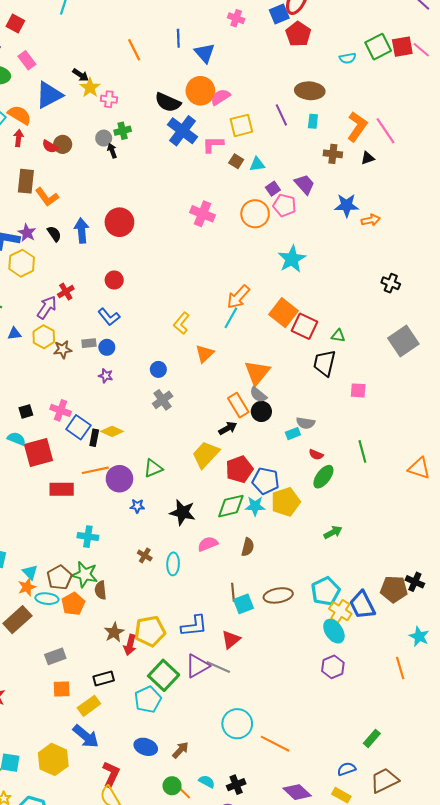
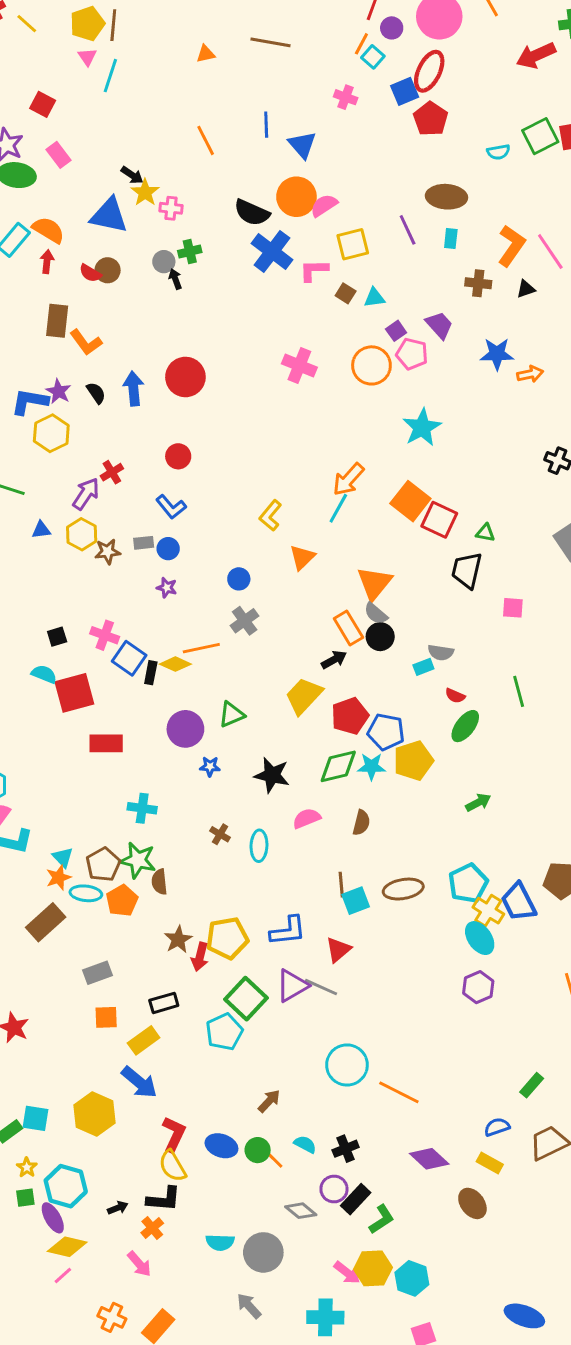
blue triangle: (49, 95) -> (109, 215), moved, turned 40
orange line: (95, 470) -> (201, 648), moved
blue ellipse: (146, 747) -> (221, 1146), moved

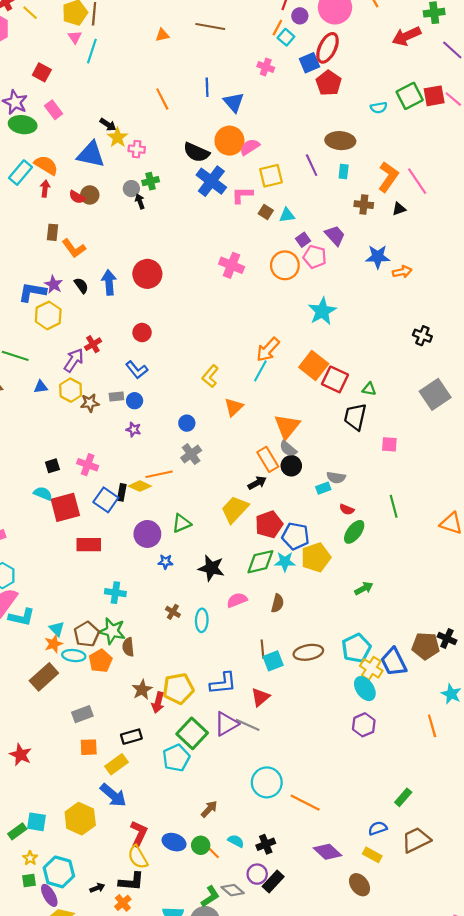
brown rectangle: (57, 321) -> (52, 232), size x0.7
blue square: (129, 658) -> (106, 500), moved
green L-shape: (382, 1219) -> (210, 896), moved

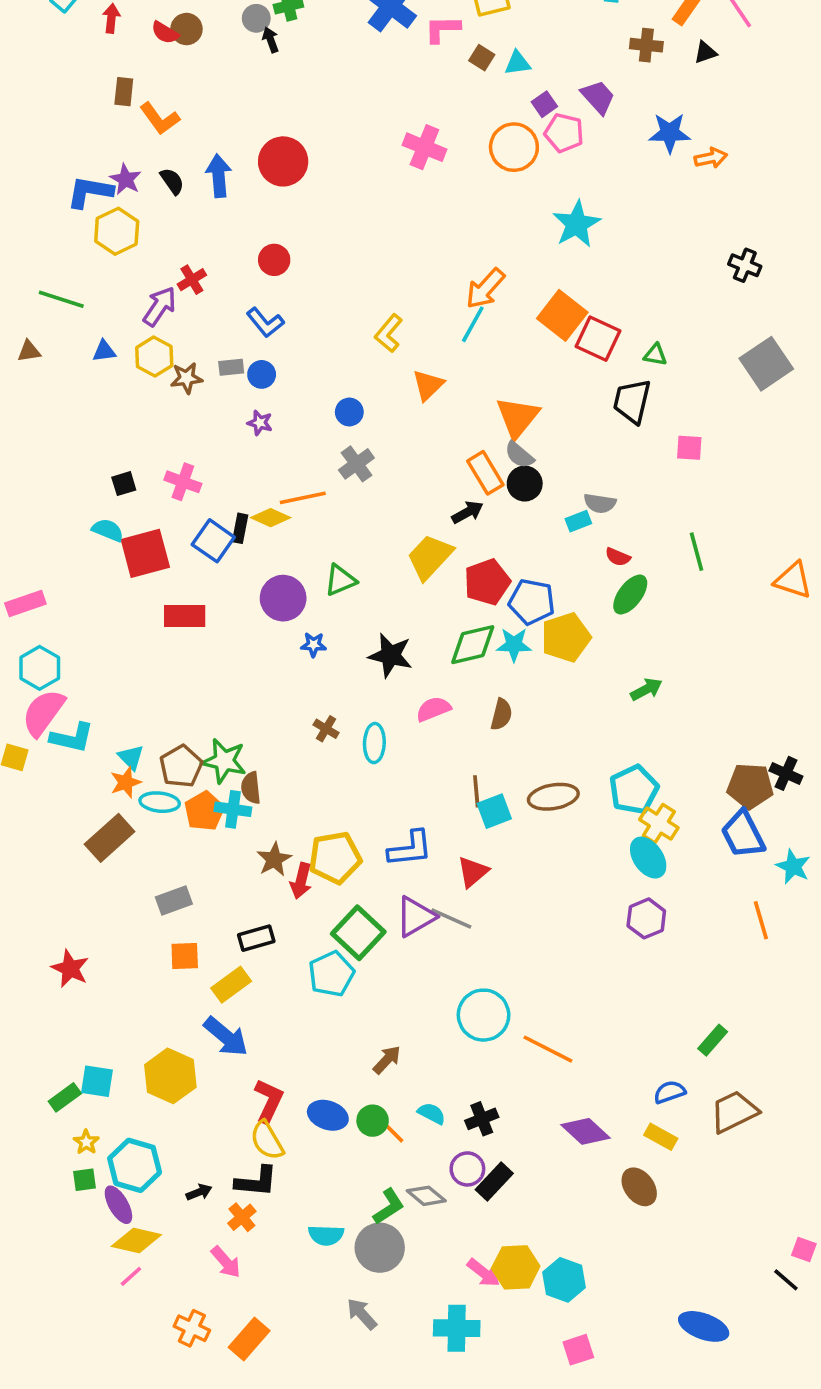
cyan cross: (115, 593) -> (233, 809), moved
blue trapezoid: (394, 662) -> (743, 834), moved

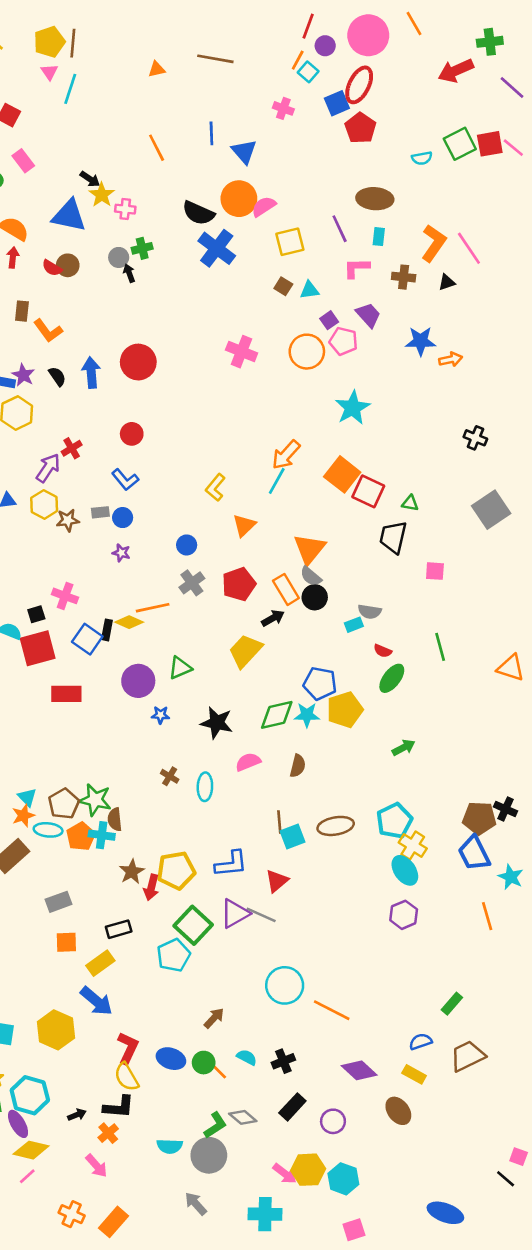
pink L-shape: (442, 29) -> (357, 268), moved
black square: (124, 484) -> (36, 614), moved
red pentagon: (487, 582) -> (239, 584), moved
purple circle: (467, 1169) -> (333, 1121), moved

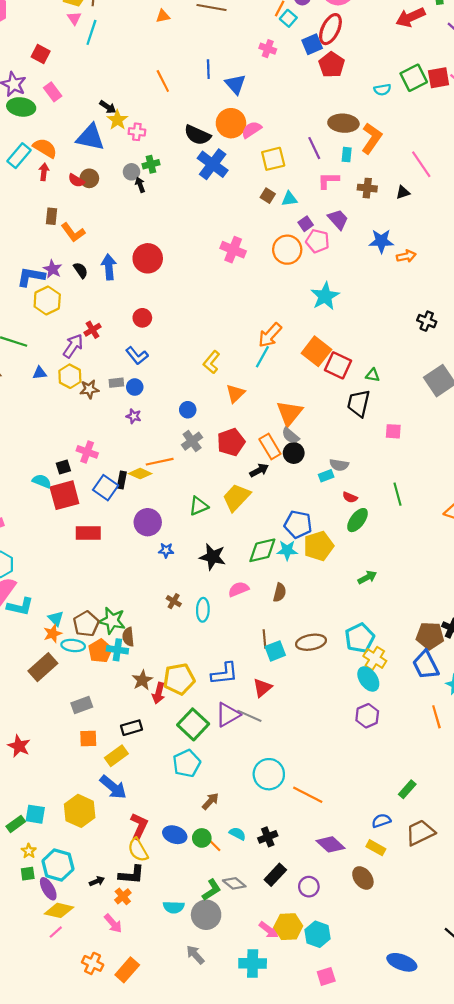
orange L-shape: (434, 243) -> (372, 138), moved
green triangle: (180, 668) -> (199, 506), moved
cyan pentagon: (174, 955) -> (187, 763), moved

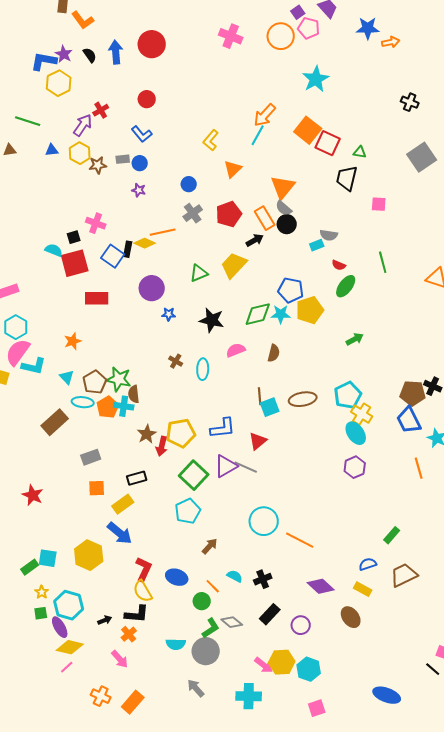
orange star: (53, 634) -> (73, 341), moved
green circle: (202, 838) -> (202, 601), moved

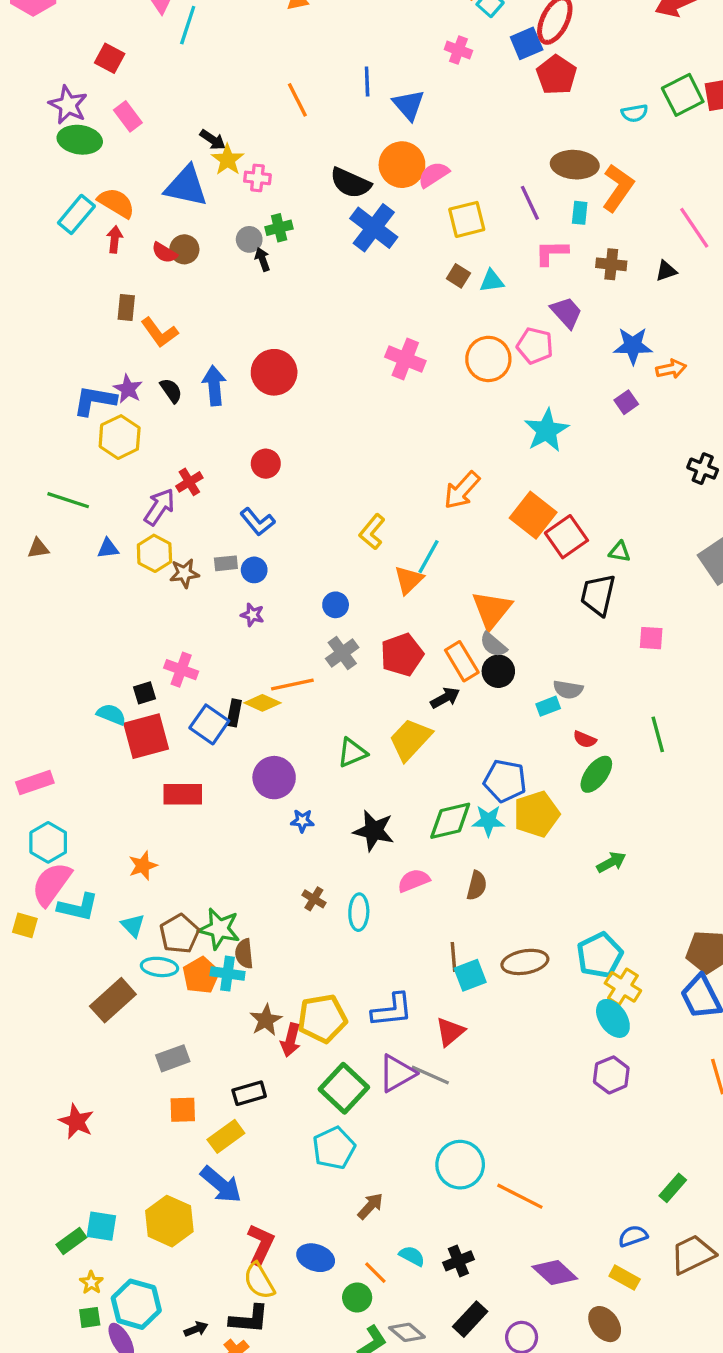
purple square: (298, 12) -> (626, 402), moved
cyan line: (258, 135) -> (429, 557), moved
red square: (328, 143) -> (566, 537), turned 30

